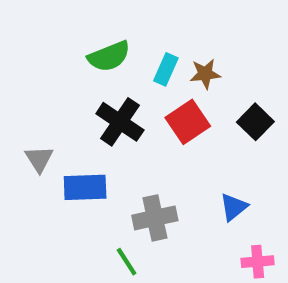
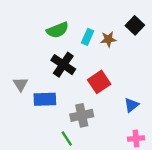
red square: (188, 122) -> (99, 82), moved
black square: (255, 122) -> (135, 25), moved
blue triangle: (234, 207) -> (131, 105), moved

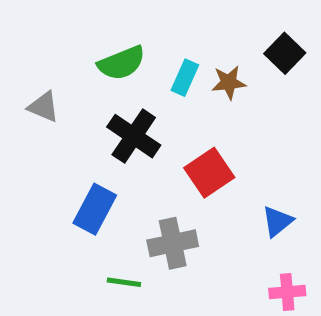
gray triangle: (21, 84) -> (44, 107), moved, turned -35
blue rectangle: (45, 99) -> (95, 209), turned -60
green line: (67, 138) -> (124, 282), moved, turned -49

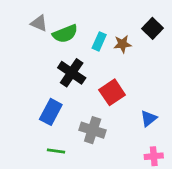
gray triangle: (44, 107) -> (39, 23), moved
gray cross: (173, 243) -> (93, 130), turned 30
green line: (124, 282) -> (56, 151), moved

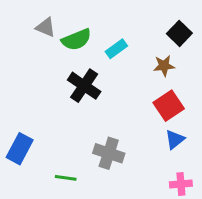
cyan rectangle: (99, 41) -> (116, 49), turned 30
brown star: (123, 44) -> (164, 66), moved
red square: (112, 92) -> (169, 106), moved
blue rectangle: (51, 112) -> (20, 149), moved

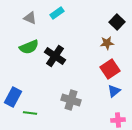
green semicircle: (76, 40) -> (29, 47), moved
cyan rectangle: (116, 49) -> (57, 13), moved
green line: (66, 178) -> (30, 113), moved

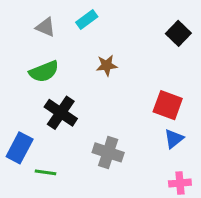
brown star: (107, 43) -> (107, 65), moved
black cross: (55, 56) -> (61, 113), moved
red square: (110, 69) -> (168, 105), turned -36

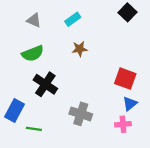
cyan rectangle: (87, 20) -> (73, 19), moved
black square: (178, 33) -> (127, 12), moved
pink cross: (180, 183) -> (123, 124), moved

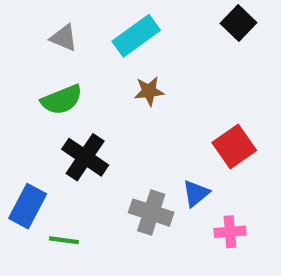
cyan rectangle: (73, 19) -> (136, 36), size x1.5
red square: (125, 79) -> (234, 147), turned 35
blue triangle: (130, 104) -> (196, 193), moved

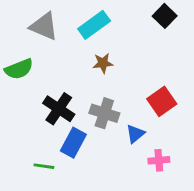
gray triangle: (64, 38) -> (44, 26), size x1.5
green semicircle: (62, 100) -> (19, 69), moved
blue rectangle: (28, 206) -> (73, 143), moved
gray cross: (151, 213) -> (104, 113), moved

